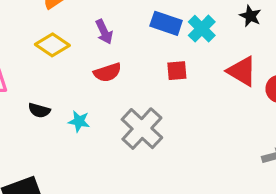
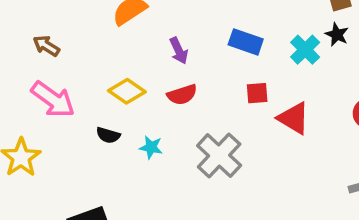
cyan cross: (202, 29) -> (305, 50), moved
yellow diamond: (52, 45) -> (127, 91), moved
red triangle: (242, 71) -> (294, 118), moved

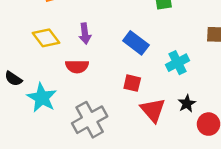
black star: (337, 34) -> (187, 104), moved
yellow diamond: (127, 91) -> (46, 38), moved
cyan star: (151, 147) -> (42, 98), size x1.6

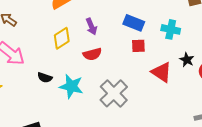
yellow diamond: (46, 38) -> (62, 38), turned -70
cyan cross: (178, 63) -> (171, 29), turned -36
red square: (132, 83) -> (138, 46), moved

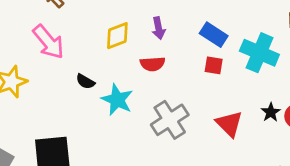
cyan cross: (171, 29) -> (259, 53), size x1.5
black star: (187, 60) -> (271, 112), moved
red triangle: (162, 72) -> (229, 124), moved

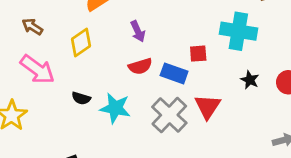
blue rectangle: (214, 35) -> (174, 73), moved
yellow diamond: (117, 36) -> (81, 43), moved
black star: (271, 112) -> (250, 80), moved
red triangle: (229, 124) -> (208, 107), moved, turned 32

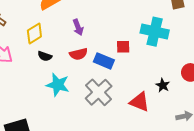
black star: (250, 80) -> (163, 85), moved
black semicircle: (81, 98) -> (45, 56), moved
red triangle: (208, 107) -> (140, 102), moved, turned -45

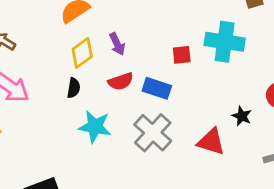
yellow diamond: (34, 33) -> (82, 53), moved
red square: (123, 47) -> (182, 55), moved
black semicircle: (45, 56) -> (74, 88), turned -96

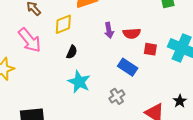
yellow diamond: (82, 53) -> (63, 24), moved
red semicircle: (121, 81) -> (132, 33), moved
gray cross: (153, 133) -> (117, 96), size x0.6

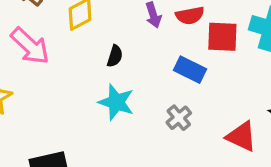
red square: (150, 49) -> (222, 37), size x1.5
black semicircle: (72, 52) -> (115, 56), moved

